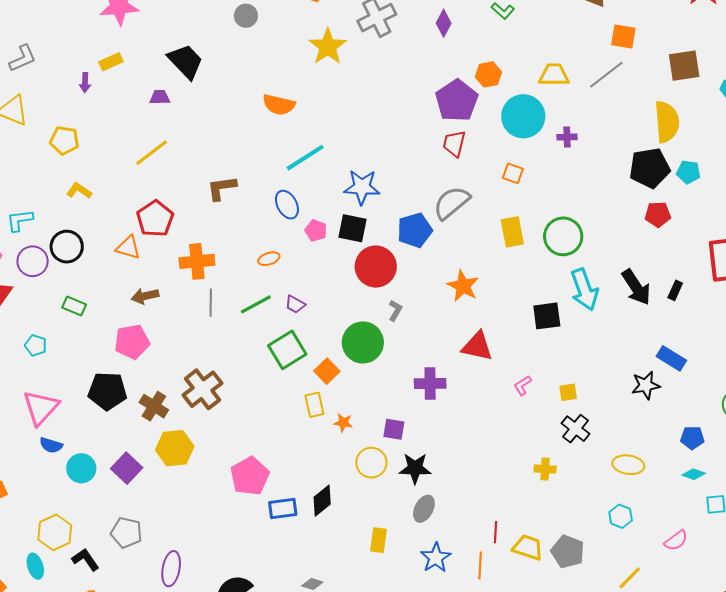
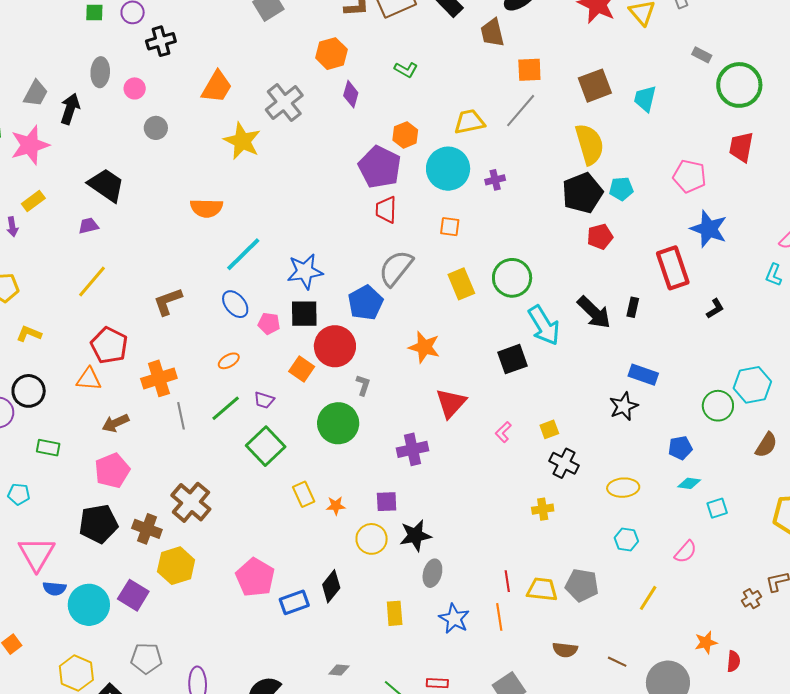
red triangle: (477, 346) -> (451, 403), turned -48
orange square: (327, 371) -> (302, 369), moved
cyan circle: (81, 468) -> (89, 605), size x1.4

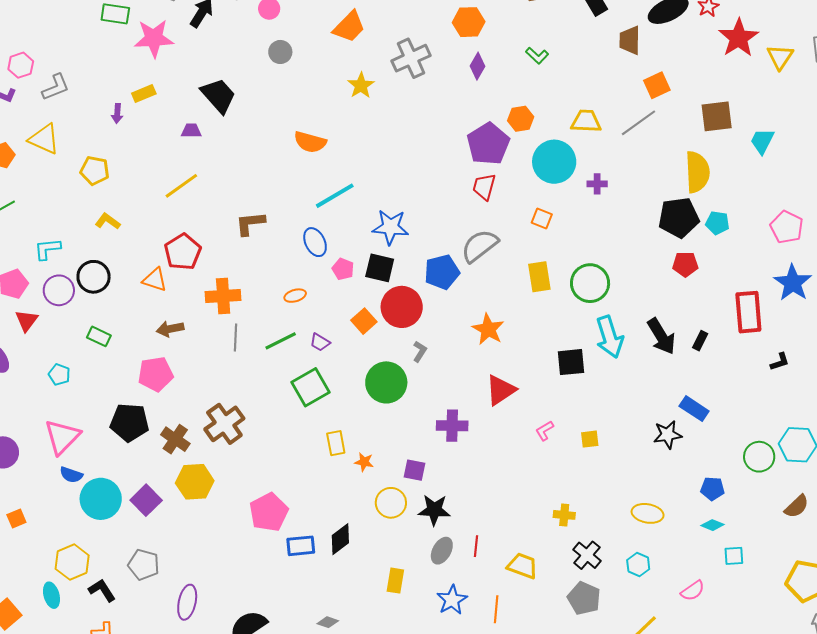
orange square: (529, 70) -> (657, 85), turned -36
yellow star: (242, 141) -> (361, 85), size x0.7
black cross: (564, 463) -> (587, 555), moved
red line: (507, 581) -> (476, 546), moved
yellow trapezoid: (542, 589) -> (522, 566), moved

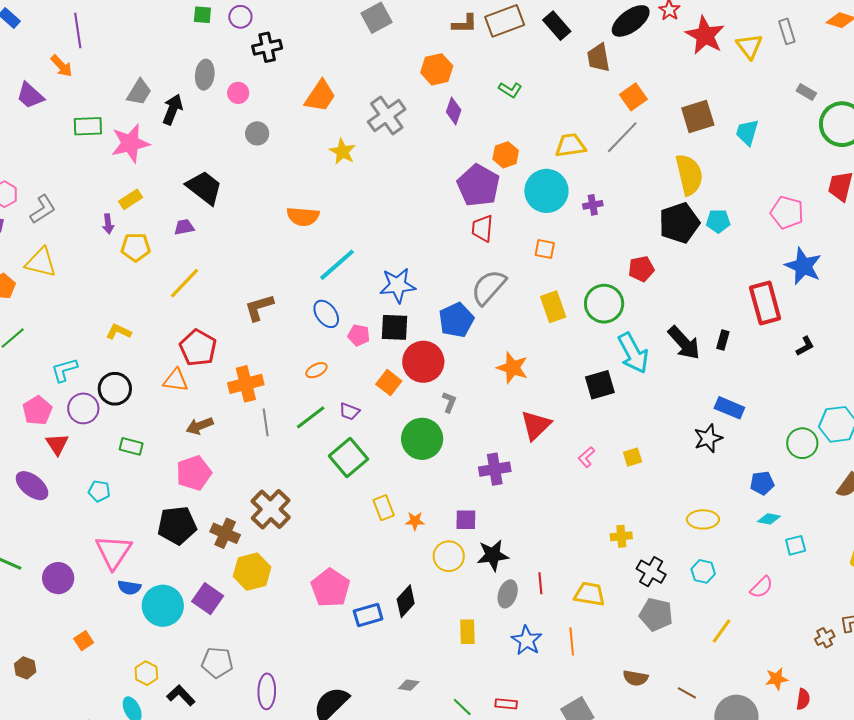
yellow pentagon: (95, 171) -> (136, 247), moved
red pentagon: (685, 264) -> (641, 269), moved
yellow hexagon: (72, 562) -> (146, 673), size x0.7

